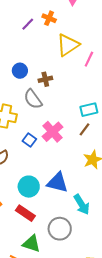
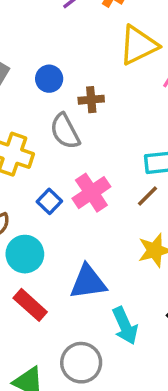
blue triangle: (57, 183) -> (88, 282), turned -30
cyan circle: (29, 187) -> (25, 254), moved
red rectangle: (25, 213) -> (30, 305), moved

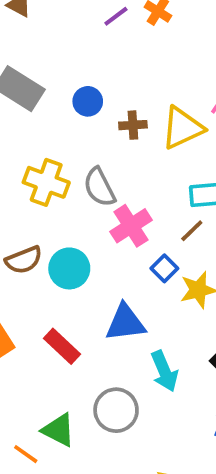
yellow triangle: (138, 45) -> (182, 128), moved
gray semicircle: (65, 131) -> (99, 187), moved
blue square: (49, 201) -> (164, 268), moved
cyan circle: (25, 254) -> (69, 268), moved

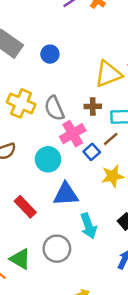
brown cross: (133, 125) -> (93, 106), moved
cyan circle: (69, 268) -> (48, 159), moved
blue square: (164, 268) -> (92, 152), moved

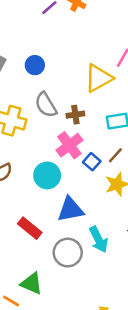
brown cross: (93, 106) -> (75, 115), moved
gray semicircle: (54, 108) -> (46, 105), moved
brown line: (111, 139) -> (115, 155), moved
gray circle: (57, 249) -> (68, 253), moved

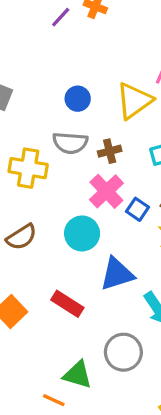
blue circle: (35, 65) -> (78, 99), moved
gray semicircle: (46, 105) -> (70, 143), turned -48
gray circle: (68, 253) -> (123, 352), moved

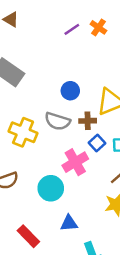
brown cross: (110, 151) -> (88, 121), moved
blue square: (138, 209) -> (97, 143), moved
blue triangle: (117, 274) -> (69, 223), size x0.7

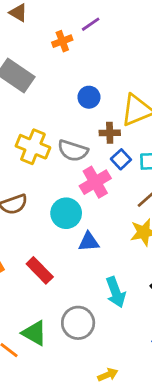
orange cross: (98, 27) -> (62, 41), moved, turned 35
gray semicircle: (57, 121) -> (73, 151), moved
blue triangle: (69, 223) -> (89, 242), moved

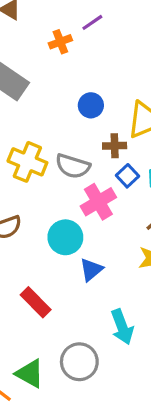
blue triangle: (89, 242) -> (91, 270), turned -35

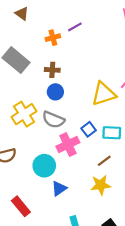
blue circle: (91, 105) -> (55, 92), moved
brown cross: (115, 146) -> (52, 70), moved
yellow cross: (27, 162) -> (24, 114), turned 30

